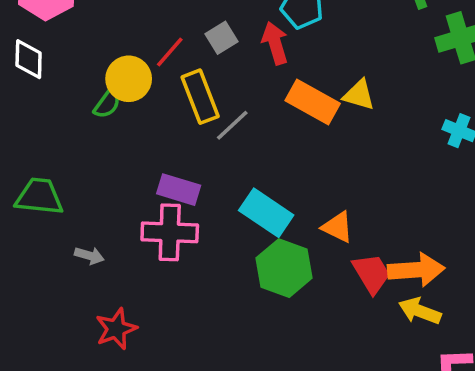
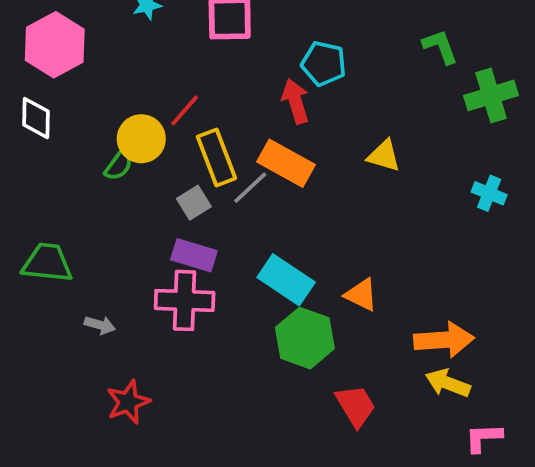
gray square: (221, 38) -> (194, 203), moved
orange rectangle: (313, 102) -> (286, 163), moved
red trapezoid: (372, 273) -> (356, 406), moved

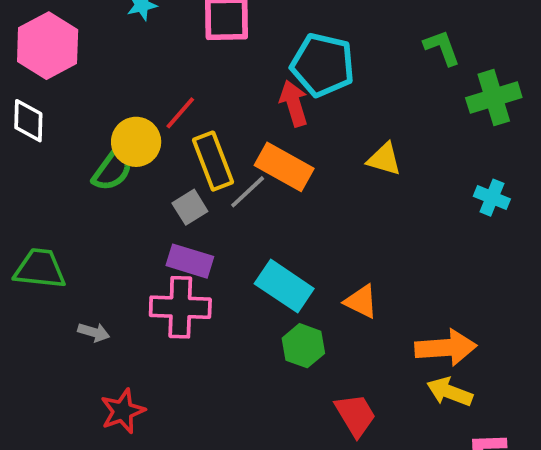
cyan pentagon: (324, 64) -> (323, 65), size x1.4
green semicircle: (119, 165) -> (113, 169), size x1.4
green hexagon: (305, 338) -> (303, 346), size x0.7

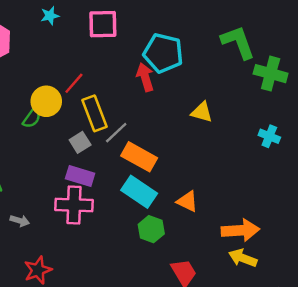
green L-shape: (442, 48) -> (238, 42), size x1.5
green cross: (494, 98) -> (271, 74), turned 32
orange rectangle: (284, 167) -> (139, 157), moved
green semicircle: (113, 169) -> (32, 118), size x0.7

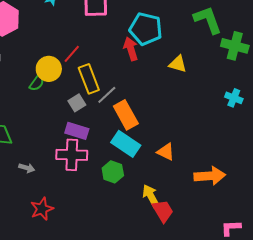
yellow triangle: (202, 112) -> (178, 64), moved
orange rectangle: (139, 157) -> (126, 115), turned 32
green hexagon: (151, 229) -> (113, 172), moved
yellow arrow: (243, 258) -> (151, 196), moved, turned 40

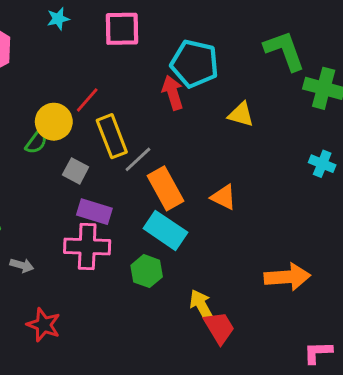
gray square: (77, 103) -> (76, 171), moved, turned -30
orange triangle: (166, 152) -> (224, 197), moved
red star: (42, 209) -> (44, 325), turned -30

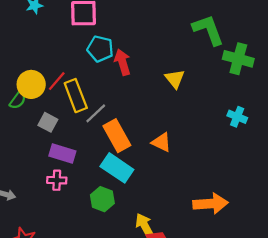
cyan pentagon: (194, 64) -> (100, 49), moved, size x0.7
red line: (87, 100) -> (57, 81), moved
yellow triangle: (241, 114) -> (175, 79), turned 35
pink cross: (87, 246) -> (57, 180), size x0.6

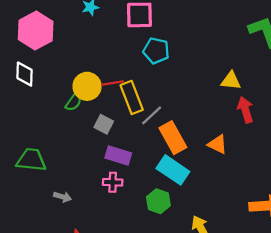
red arrow: (122, 62) -> (245, 110), moved
yellow triangle: (175, 79) -> (231, 81), turned -45
red line: (57, 81) -> (113, 83), turned 40

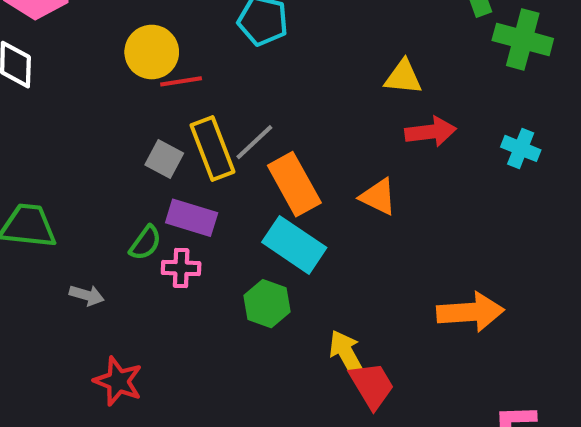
yellow circle: (87, 86) -> (152, 52), moved
yellow rectangle: (132, 97) -> (212, 148), moved
green semicircle: (74, 102) -> (145, 243), moved
red arrow: (245, 110) -> (431, 132), turned 100

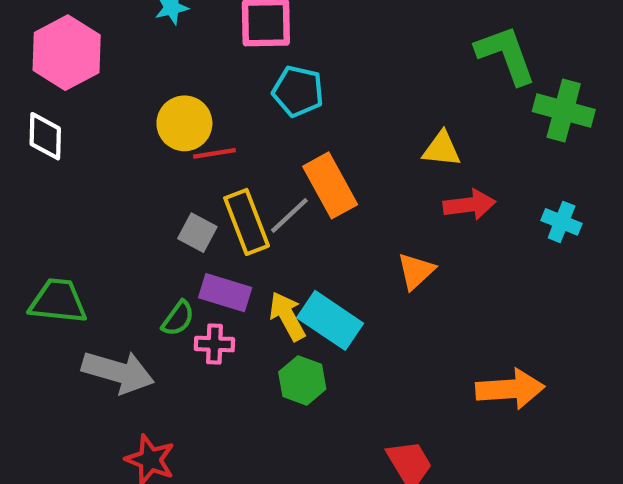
orange rectangle: (294, 184) -> (330, 185), moved
orange triangle: (378, 197) -> (416, 271), turned 51
gray arrow: (87, 295) -> (118, 372), size x2.0
yellow arrow: (347, 354) -> (287, 316), moved

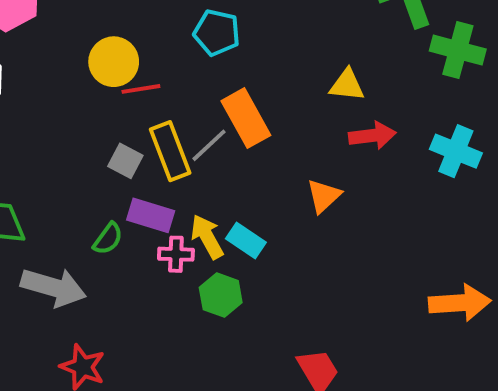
cyan cross: (562, 222) -> (456, 151), size x1.4
cyan rectangle: (330, 320) -> (246, 241), size x0.7
pink cross: (214, 344) -> (176, 254), moved
orange arrow: (510, 389) -> (460, 303), moved

